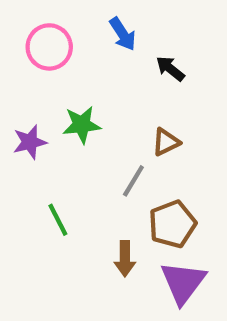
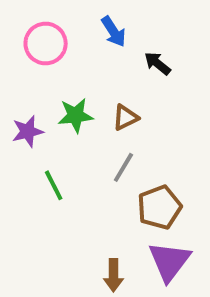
brown triangle: (166, 142) -> (125, 117), moved
green line: (58, 220) -> (54, 185), moved
brown arrow: (125, 259) -> (113, 275), moved

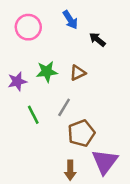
gray line: (123, 167) -> (64, 107), moved
brown pentagon: (159, 207) -> (81, 133), moved

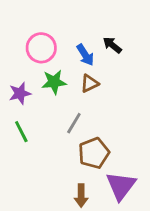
blue arrow: (70, 20) -> (85, 55), moved
pink circle: (28, 27) -> (41, 48), moved
green line: (33, 115) -> (21, 132), moved

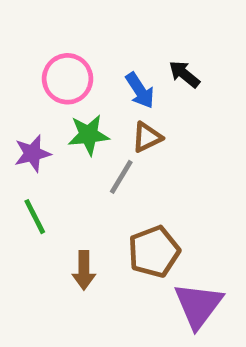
gray line: (74, 123) -> (121, 177), moved
brown arrow: (81, 196) -> (84, 270), moved

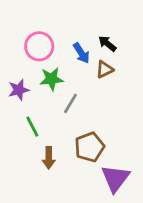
brown triangle: (147, 137) -> (105, 69), moved
green line: (35, 217) -> (32, 127), moved

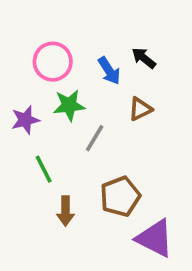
brown triangle: (105, 69) -> (140, 109), moved
purple triangle: (115, 178) -> (155, 238), turned -40

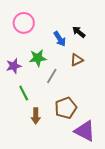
pink circle: (53, 62) -> (24, 23), moved

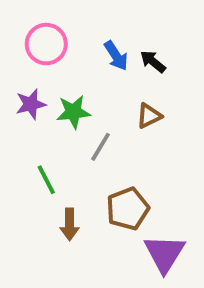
blue arrow: (60, 39) -> (116, 56), moved
purple star: (14, 66) -> (31, 104), moved
purple triangle: (85, 131) -> (164, 253), turned 35

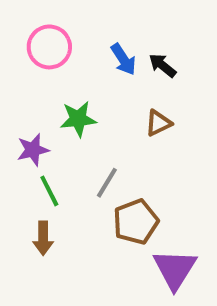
purple star: (31, 104) -> (33, 150), moved
gray line: (101, 147) -> (107, 183), moved
brown arrow: (70, 224) -> (43, 238), moved

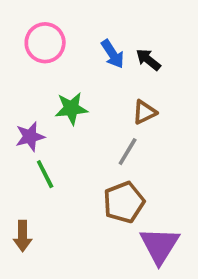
gray line: (107, 183) -> (128, 152), moved
brown arrow: (43, 238) -> (23, 236), moved

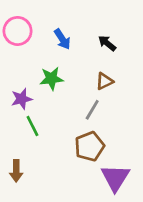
pink circle: (45, 43) -> (18, 31), moved
blue arrow: (113, 54) -> (62, 39), moved

